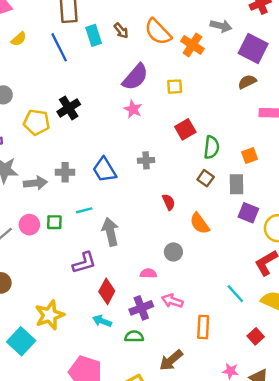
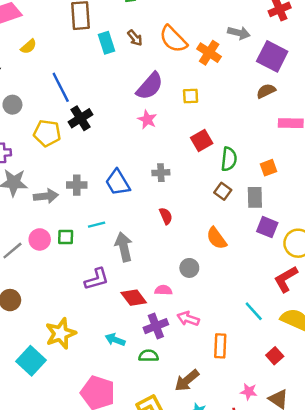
blue line: (59, 47) -> (61, 87), moved
red semicircle: (169, 202) -> (166, 216), moved
red diamond: (107, 291) -> (134, 298), moved, turned -65

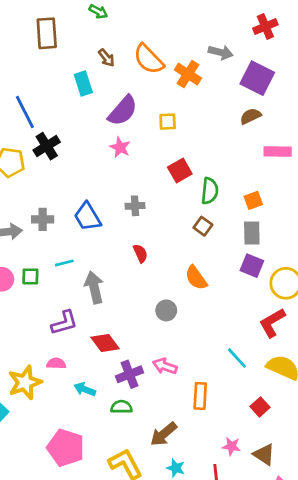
cyan rectangle: (106, 43) -> (83, 84), moved
gray rectangle: (255, 197) -> (252, 233), moved
pink semicircle: (163, 290) -> (56, 363), moved

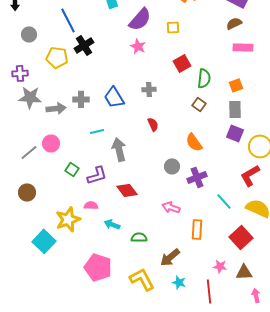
pink rectangle: (278, 151) -> (243, 47), moved
green square: (30, 276) -> (72, 169), moved, turned 32
purple cross: (130, 374) -> (197, 177), moved
red square: (260, 407) -> (241, 237), size x1.6
brown triangle: (264, 454) -> (244, 272), turned -36

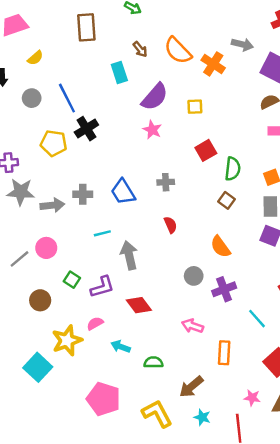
gray circle: (29, 34) -> (32, 98), moved
brown circle: (27, 192) -> (40, 300), moved
pink semicircle: (91, 205) -> (95, 323), turned -32

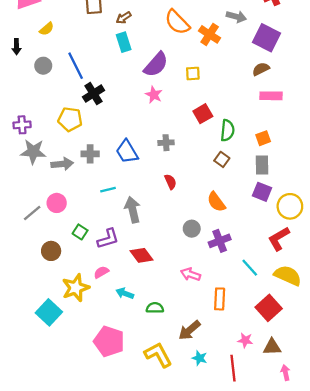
brown arrow: (140, 49) -> (124, 18), moved, turned 96
yellow pentagon: (54, 143) -> (70, 119), moved

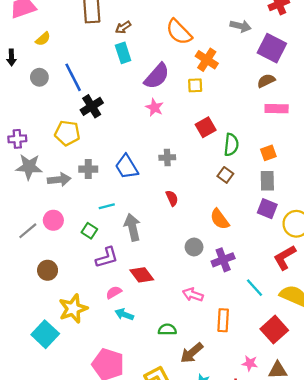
orange cross: (210, 34) -> (207, 60), moved
green square: (80, 232) -> (89, 231), moved
pink semicircle: (101, 272) -> (114, 292), moved
green semicircle: (155, 308) -> (167, 330), moved

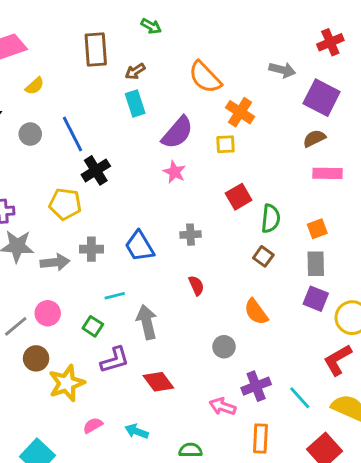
purple cross: (223, 260) -> (256, 386), moved
brown circle: (48, 270) -> (36, 358), moved
pink semicircle: (114, 292) -> (93, 425), moved
yellow star: (73, 309) -> (67, 383), moved

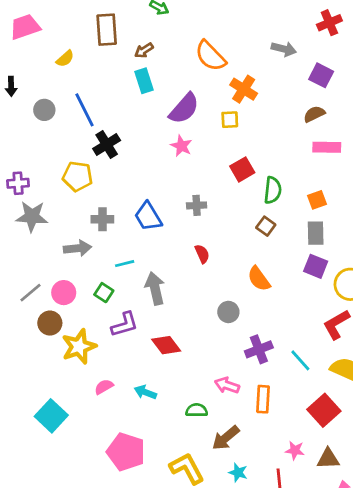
yellow semicircle: (35, 86) -> (65, 59), moved
purple square: (322, 98) -> (321, 75), size x0.7
gray arrow: (55, 262) -> (78, 248), moved
pink circle: (48, 313) -> (64, 293), moved
pink arrow: (223, 406) -> (227, 385), moved

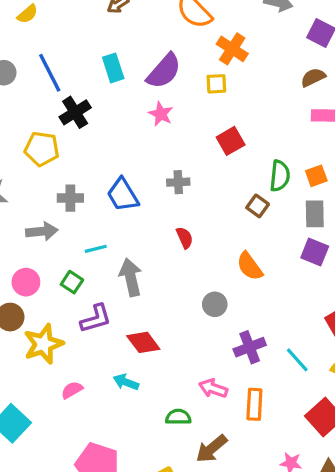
cyan rectangle: (144, 81) -> (113, 68), moved
green semicircle: (273, 190) -> (280, 176), moved
cyan arrow: (145, 392) -> (126, 382), moved

